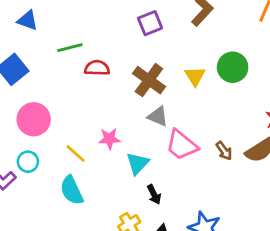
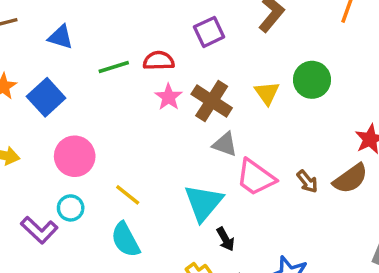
red semicircle: (97, 68) -> (159, 61), moved
pink star: (109, 139) -> (169, 97), moved, turned -30
cyan triangle: (138, 163) -> (204, 203), size x1.4

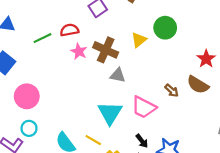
yellow triangle: (267, 93) -> (139, 40), turned 35
pink trapezoid: (256, 177) -> (144, 107), moved
brown semicircle: (350, 179) -> (198, 85), turned 75
yellow line: (128, 195) -> (93, 140), moved
black arrow: (225, 239) -> (142, 141), moved

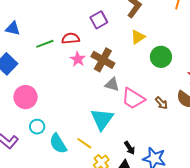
green circle: (165, 28) -> (161, 57), moved
yellow triangle: (139, 40) -> (138, 37), moved
pink trapezoid: (144, 107) -> (133, 98), moved
cyan circle: (29, 128) -> (37, 127), moved

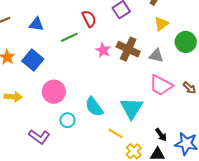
red semicircle: (71, 38) -> (89, 19), moved, turned 72
gray triangle: (112, 84) -> (156, 56), moved
cyan semicircle: (58, 144) -> (94, 107), moved

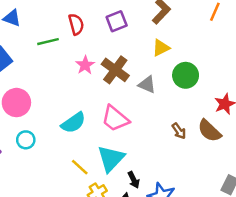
pink trapezoid: (161, 85) -> (115, 119), moved
cyan semicircle: (94, 107) -> (73, 123), moved, turned -100
cyan triangle: (131, 108) -> (111, 159), moved

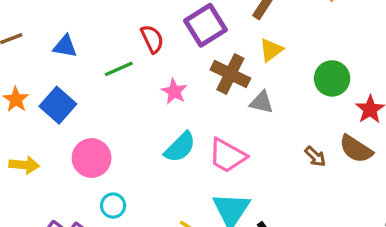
purple square: (117, 21) -> (205, 25), size x1.4
brown cross: (115, 70) -> (230, 74), moved
green circle: (186, 75) -> (332, 78), moved
cyan semicircle: (73, 123) -> (180, 147), moved

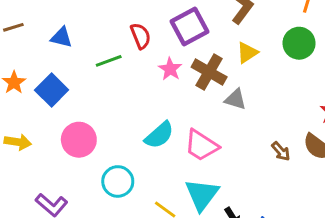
green circle: (332, 78) -> (299, 43), moved
pink star: (174, 91) -> (170, 69), moved
cyan circle: (113, 206) -> (118, 181), moved, size x1.4

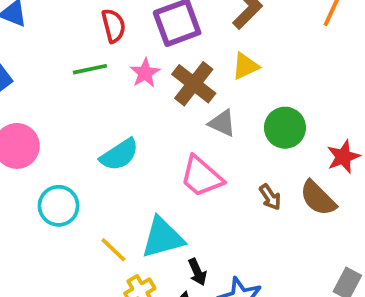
green circle: (299, 43) -> (285, 128), moved
green line: (109, 61) -> (90, 69), moved
pink trapezoid: (201, 145) -> (201, 177), moved
cyan triangle: (202, 195) -> (163, 238), turned 30

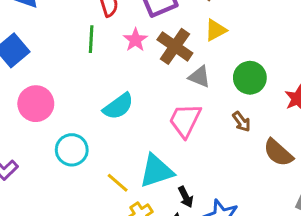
green line: (90, 69) -> (91, 39), turned -72
pink trapezoid: (201, 177) -> (185, 120), turned 78
brown arrow: (270, 197) -> (242, 122), moved
brown semicircle: (318, 198) -> (278, 153), moved

